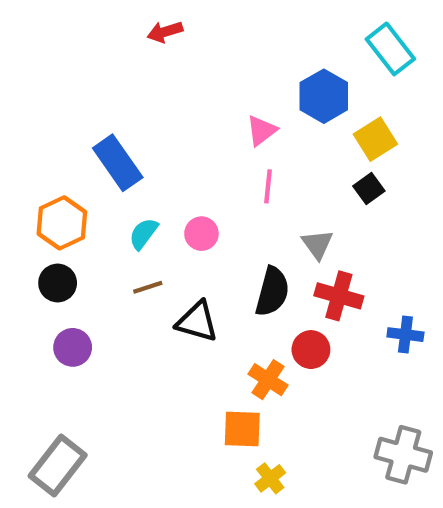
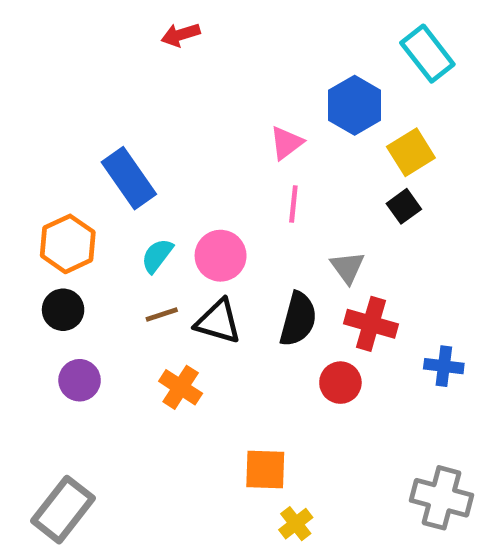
pink circle: (201, 234) -> (221, 256), size x1.4
black triangle: (197, 322) -> (218, 321), moved
orange cross: (268, 380) -> (181, 387), moved

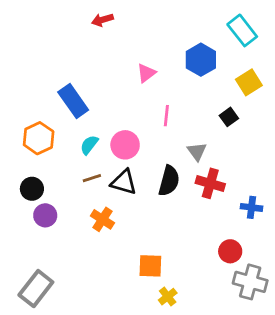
pink triangle: (286, 143) -> (146, 73), moved
yellow square: (411, 152) -> (249, 82), moved
black circle: (63, 310) -> (32, 189), moved
red circle: (340, 383) -> (230, 251), moved

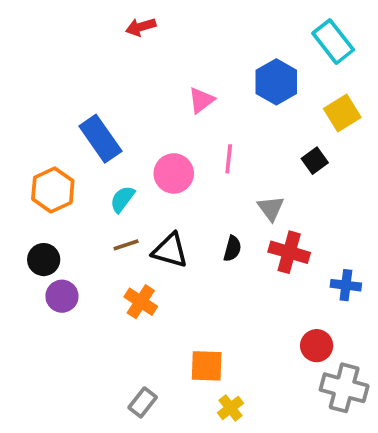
pink circle: (125, 145) -> (174, 173), moved
black semicircle: (169, 181) -> (232, 249), size x0.6
gray rectangle: (36, 289) -> (143, 402), moved, size x0.6

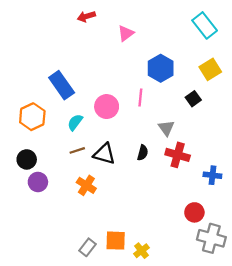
blue hexagon: (276, 82) -> (161, 68), moved
pink triangle: (201, 100) -> (126, 33), moved
orange square: (207, 366) -> (116, 241), moved

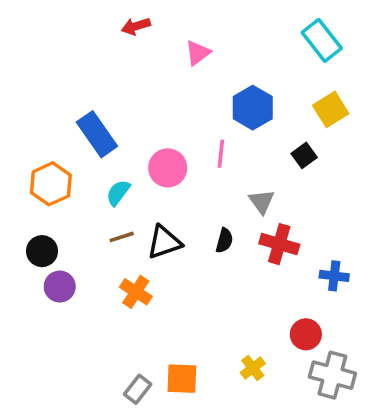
black triangle: (104, 154) -> (164, 242), turned -35
yellow cross: (142, 251) -> (253, 368), moved

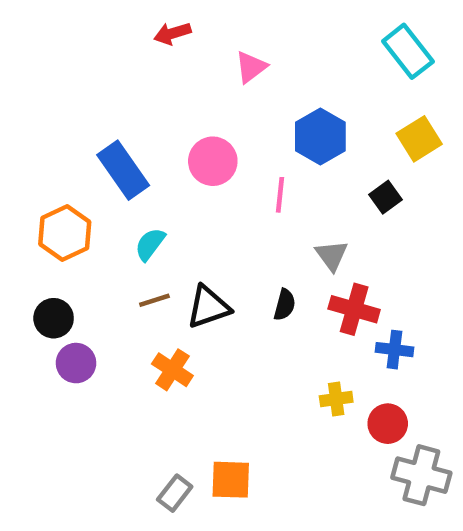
pink circle: (168, 168) -> (213, 161), moved
blue cross: (334, 276) -> (394, 350), moved
yellow cross: (253, 368) -> (336, 399), moved, turned 30

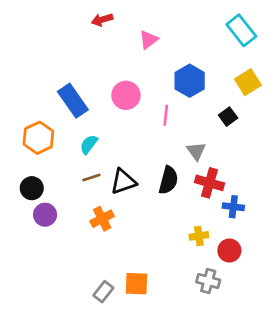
black semicircle: (285, 305) -> (168, 180), size x1.5
orange cross: (172, 370) -> (102, 219), turned 30
gray cross: (421, 475) -> (208, 281), moved, size x0.7

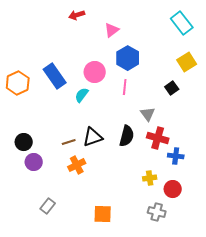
blue hexagon: (190, 81) -> (128, 58), moved
orange hexagon: (38, 138) -> (18, 83), moved
cyan semicircle: (89, 144) -> (82, 95), moved
brown line: (91, 178) -> (69, 142), moved
gray rectangle: (103, 292) -> (48, 206), moved

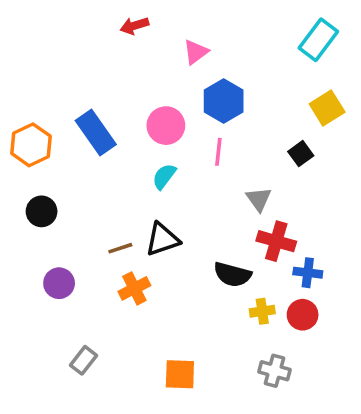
cyan rectangle: (182, 23) -> (318, 40), turned 75
cyan semicircle: (82, 95) -> (164, 176), moved
black semicircle: (127, 136) -> (232, 274), moved, turned 90
black circle: (24, 142) -> (42, 211), moved
red circle: (173, 189) -> (303, 315), moved

